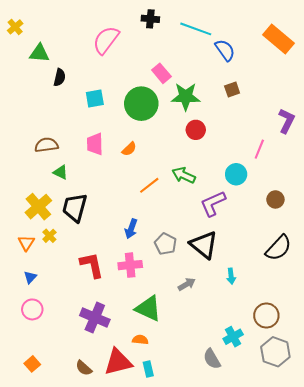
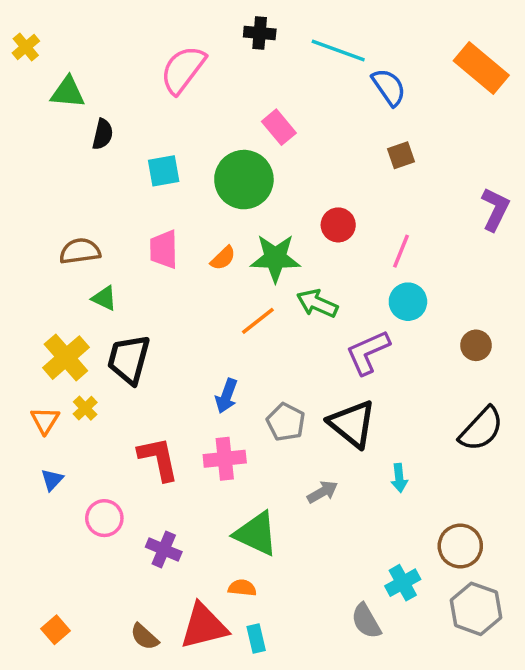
green star: (186, 97) -> (275, 258), moved
pink line: (259, 149) -> (401, 251), moved
pink circle: (32, 309) -> (104, 518), moved
purple cross: (95, 318) -> (164, 549), size x0.7

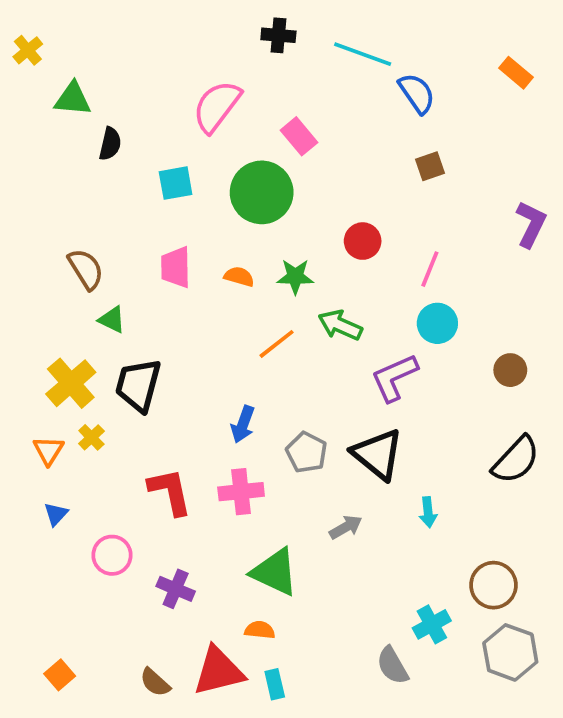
orange rectangle: (481, 68) -> (516, 73), size x0.6
pink semicircle: (183, 70) -> (217, 106), moved
brown semicircle: (80, 251) -> (86, 269), turned 66
orange semicircle: (223, 258) -> (239, 277), turned -120
green star: (275, 258) -> (295, 277), size x0.7

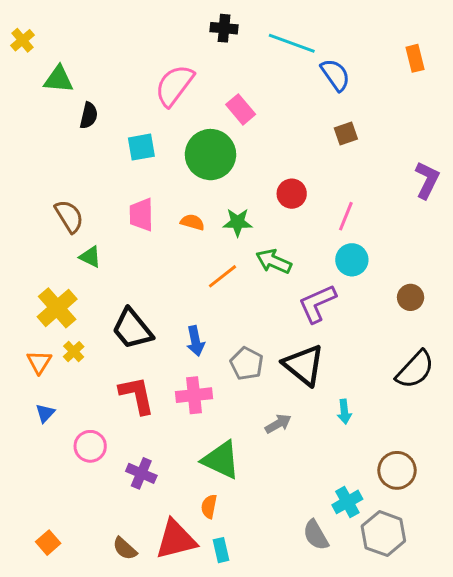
orange rectangle: (516, 73) -> (415, 58), turned 36
black trapezoid: (138, 385) -> (132, 329), moved, turned -54
blue arrow: (243, 424) -> (195, 341), turned -32
orange semicircle: (260, 630) -> (209, 506), turned -85
gray hexagon: (510, 652) -> (383, 534), moved

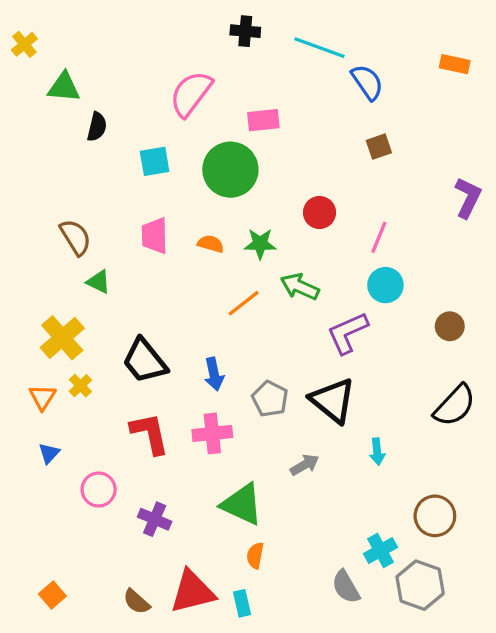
orange rectangle: (415, 58) -> (455, 64), turned -64
pink rectangle: (241, 109) -> (263, 120), turned -56
orange semicircle: (209, 506) -> (255, 555), moved

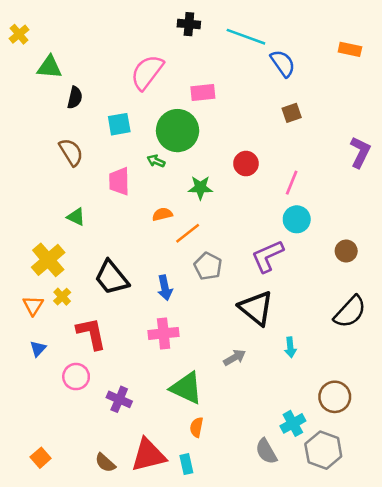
brown semicircle: (75, 237) -> (71, 152), moved
orange semicircle: (211, 244) -> (162, 214), moved, turned -30
green arrow: (300, 287) -> (156, 161), moved, size x0.6
gray pentagon: (270, 399) -> (208, 266), moved
red L-shape: (150, 433) -> (91, 333), moved

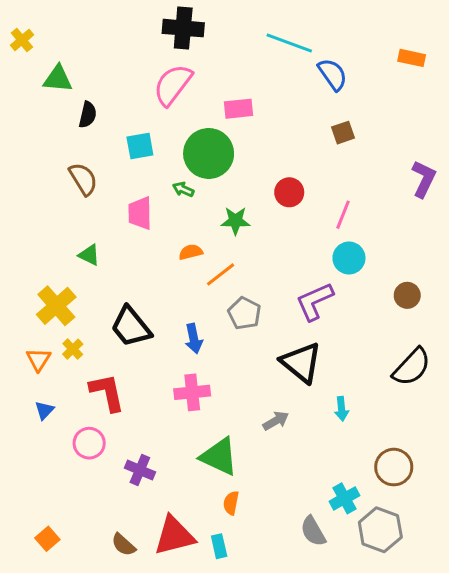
black cross: (189, 24) -> (183, 28), moved, size x1.5

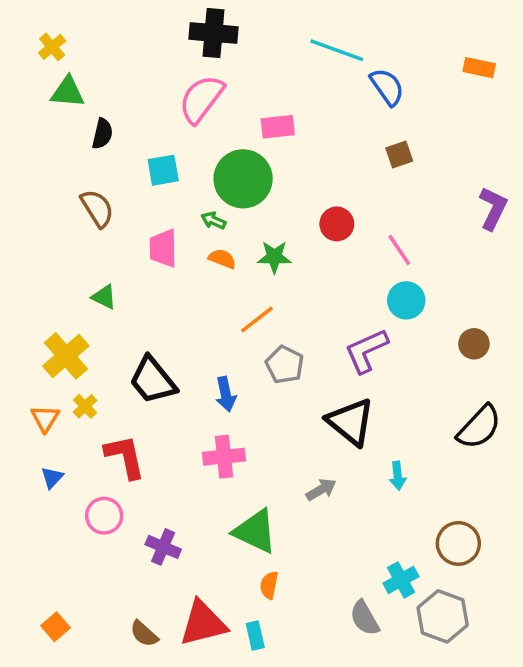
yellow cross: (22, 40) -> (52, 47), moved
pink line: (343, 215) -> (399, 250), turned -56
orange semicircle: (191, 252) -> (222, 259), moved, turned 35

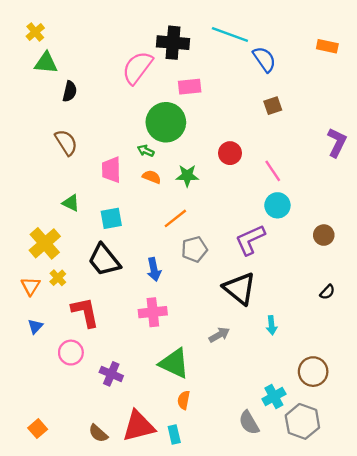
black cross: (214, 33) -> (173, 43), moved
cyan square: (163, 170) -> (111, 218), moved
gray pentagon: (285, 365) -> (194, 249), turned 30
black semicircle: (479, 427) -> (327, 292), size x0.5

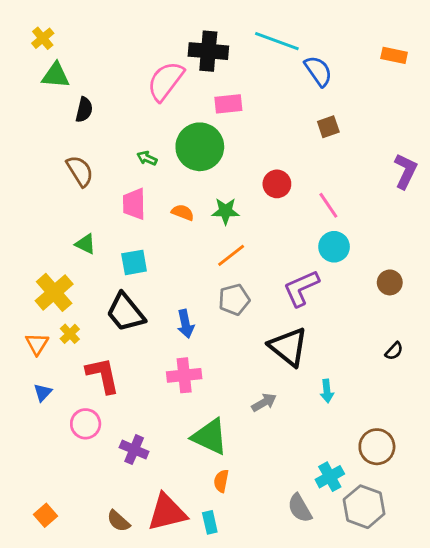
green arrow: (146, 151) -> (147, 158), moved
orange line: (175, 218) -> (231, 255), moved

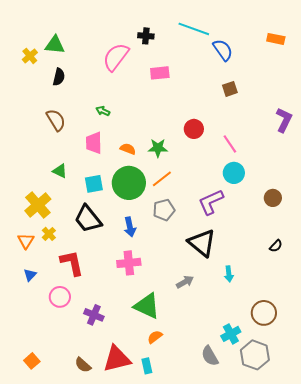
yellow cross: (43, 38) -> (30, 56), moved
black cross: (208, 51) -> (146, 36), size x0.6
green triangle: (56, 75) -> (55, 45), moved
green circle: (200, 147) -> (129, 183), moved
orange semicircle: (221, 481) -> (155, 337), turned 42

